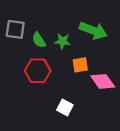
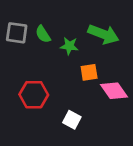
green semicircle: (39, 40) -> (43, 34), moved
red hexagon: (38, 71) -> (34, 95), moved

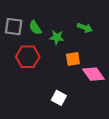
green arrow: (103, 34) -> (85, 28), size x0.6
red hexagon: (34, 95) -> (28, 57), moved

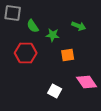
gray square: (14, 27) -> (13, 13), moved
pink diamond: (93, 74) -> (87, 82), moved

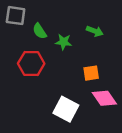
orange square: (68, 55) -> (91, 73), moved
white square: (55, 91) -> (66, 109), size x1.5

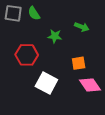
green semicircle: (40, 31) -> (34, 13), moved
white square: (66, 109) -> (46, 83), moved

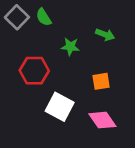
gray square: (13, 13) -> (17, 17), turned 36
pink diamond: (90, 85) -> (102, 120), moved

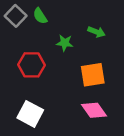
orange square: (101, 81) -> (93, 75), size x1.5
white square: (60, 107) -> (30, 114), moved

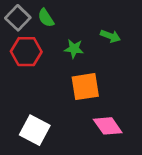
red hexagon: (32, 65) -> (26, 52), moved
orange square: (93, 75) -> (85, 87), moved

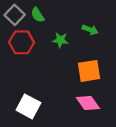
orange square: (85, 87) -> (89, 71), moved

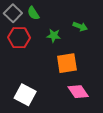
orange square: (89, 71) -> (67, 63), moved

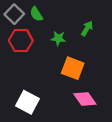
green arrow: (80, 26) -> (87, 28), turned -80
orange square: (67, 63) -> (73, 68), turned 30

